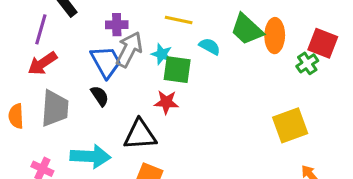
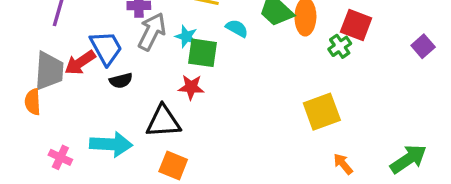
blue trapezoid: (106, 62) -> (106, 48), moved
red arrow: (42, 63) -> (80, 63), moved
black semicircle: (100, 96) -> (121, 81), turned 110
gray trapezoid: (55, 108) -> (49, 71), moved

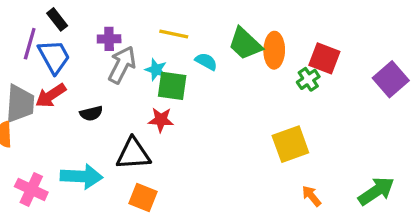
purple square: (423, 46) -> (391, 79), size x1.5
blue trapezoid: (106, 48) -> (54, 57), moved
pink cross: (60, 157) -> (31, 189), size x1.4

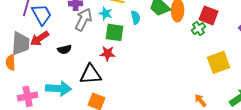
cyan semicircle: (206, 62) -> (136, 17), turned 48
cyan star: (156, 70) -> (106, 13), moved
yellow square: (290, 144) -> (219, 62), moved
pink cross: (31, 189) -> (28, 96), turned -36

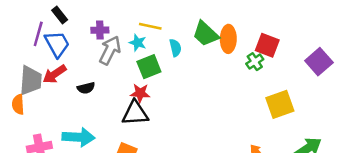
green square: (115, 32) -> (149, 67), turned -30
black triangle: (91, 74) -> (135, 113), moved

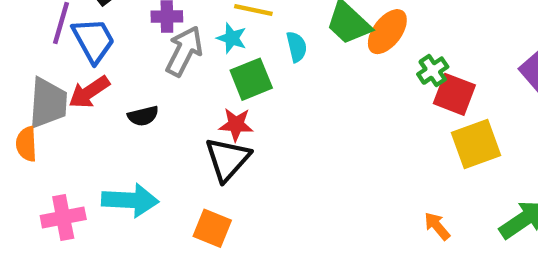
orange ellipse: (228, 39) -> (387, 32), turned 36
red square: (267, 45) -> (454, 94), moved
black triangle: (135, 113) -> (227, 159), turned -44

